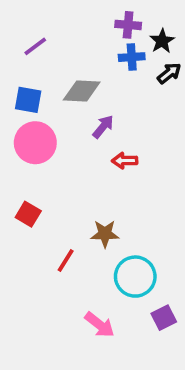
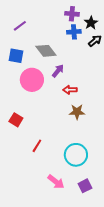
gray diamond: (82, 91) -> (46, 51), turned 50
pink circle: (35, 143) -> (32, 80), moved
brown star: (105, 234) -> (77, 112), moved
purple square: (164, 318) -> (85, 186), moved

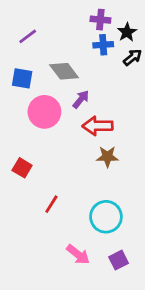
red arrow: (70, 90) -> (98, 126), size x1.5

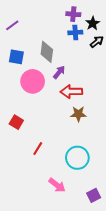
purple line: (28, 36) -> (12, 25), moved
gray diamond: (64, 71) -> (47, 52), turned 45
purple square: (119, 260) -> (94, 195), moved

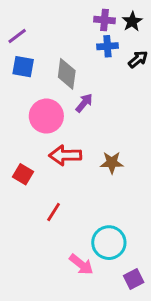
black star: (93, 23) -> (132, 21), moved
blue square: (16, 57) -> (23, 67), moved
red arrow: (71, 92) -> (65, 155), moved
cyan circle: (77, 158) -> (109, 243), moved

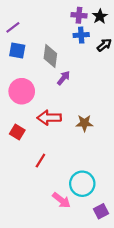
pink circle: (46, 116) -> (22, 91), moved

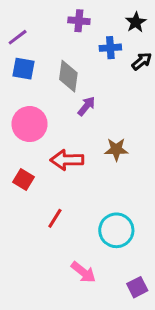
purple cross: (79, 15) -> (79, 21), moved
brown star: (84, 123) -> (116, 149), moved
cyan circle: (82, 184) -> (116, 230), moved

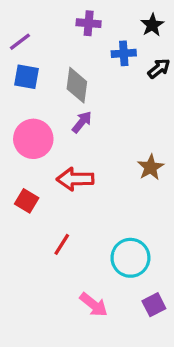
purple arrow: (86, 106) -> (82, 122), moved
brown star: (116, 149) -> (151, 167), moved, turned -30
purple square: (137, 287) -> (154, 305), moved

